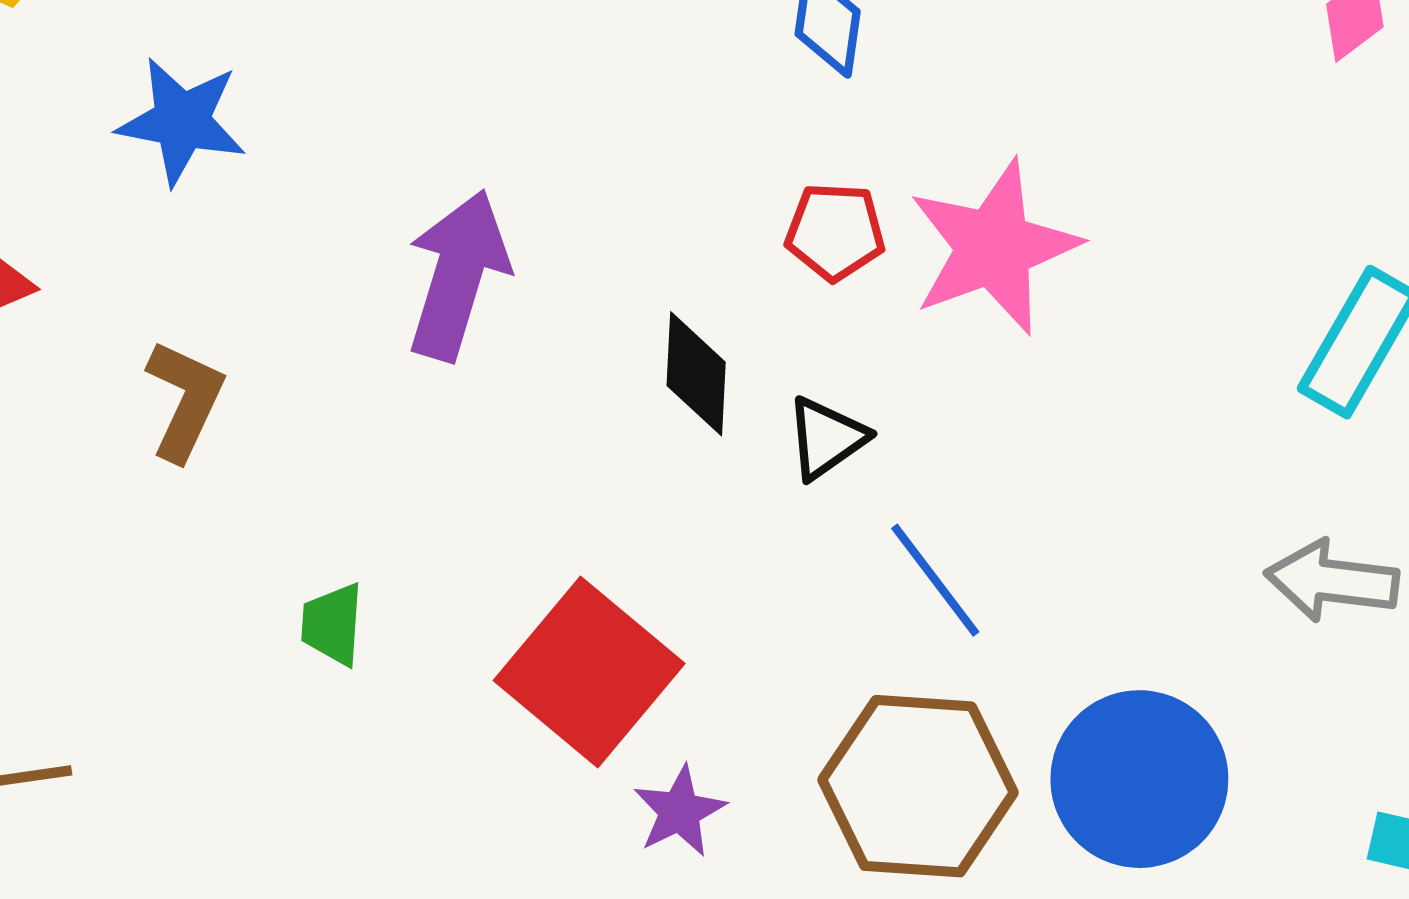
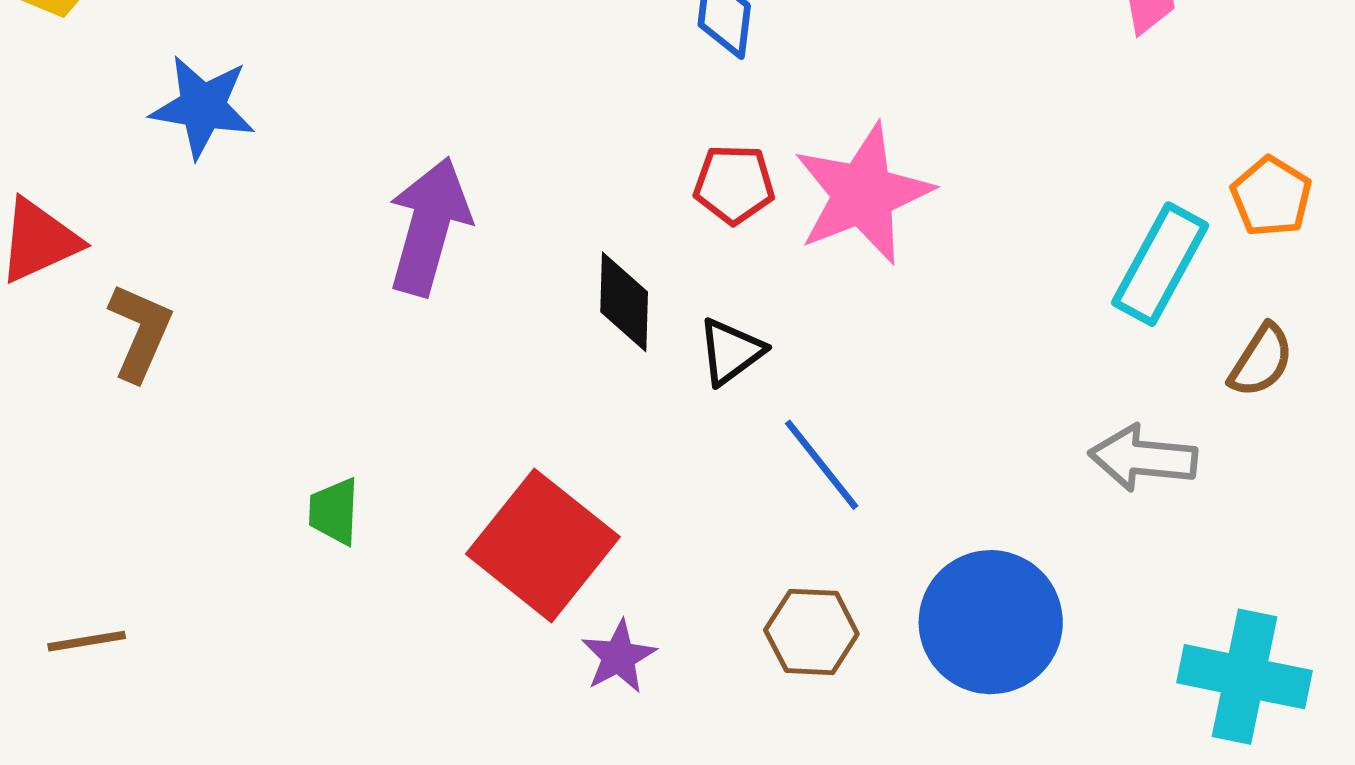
brown L-shape: (185, 400) -> (140, 332), moved
brown hexagon: (918, 786) -> (811, 632), size x0.6

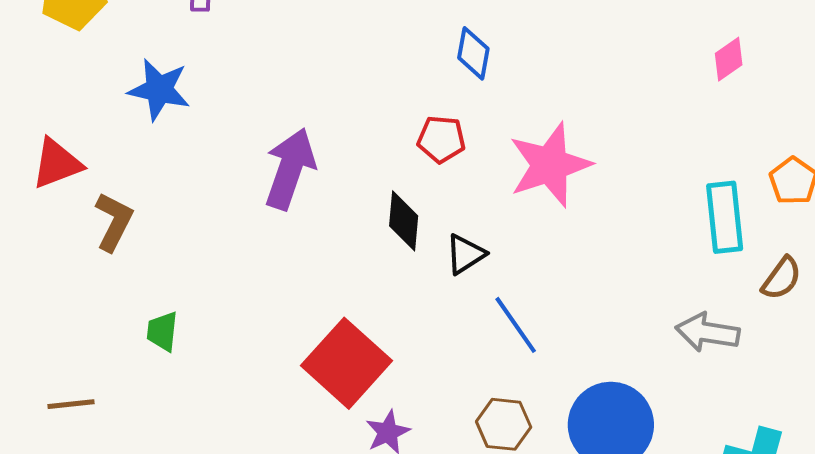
red pentagon: (734, 184) -> (441, 139), moved
cyan rectangle: (1160, 264) -> (725, 217), turned -38
green trapezoid: (334, 511) -> (162, 331), moved

